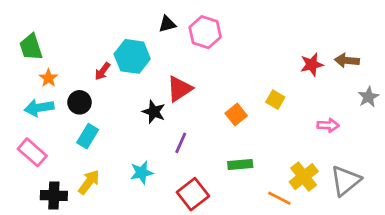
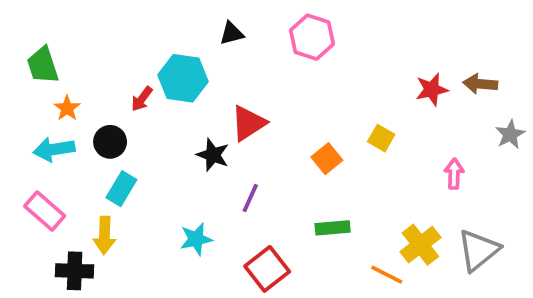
pink hexagon: (205, 32) -> (312, 37), moved
pink arrow: (328, 125) -> (454, 174), turned -90
yellow arrow: (89, 182) -> (104, 235), moved, turned 145

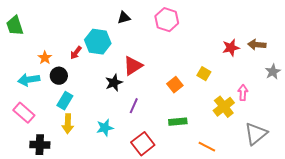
green trapezoid: (43, 65) -> (15, 26), moved
orange star: (67, 108) -> (45, 58), moved
black star: (213, 155) -> (114, 83), turned 30
yellow arrow: (104, 235) -> (68, 124), moved
yellow cross: (420, 245) -> (224, 107), moved

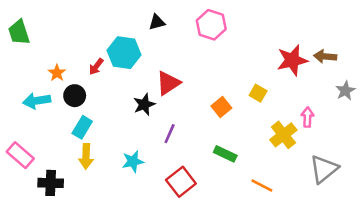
red star: (231, 48) -> (292, 60), size x1.4
pink rectangle: (24, 113) -> (20, 155), moved
green rectangle: (178, 122) -> (225, 154), turned 30

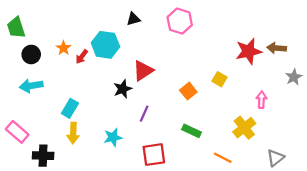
orange star: (57, 73) -> (63, 48), moved
black circle: (75, 96) -> (31, 54), moved
yellow cross: (283, 135) -> (244, 128), moved
gray triangle: (324, 169) -> (275, 158), moved, size x0.7
red square: (181, 182) -> (154, 155), turned 30

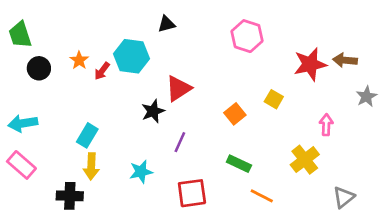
pink hexagon: (180, 21) -> (247, 36), moved
cyan arrow: (31, 86) -> (23, 123), moved
black cross: (43, 156) -> (70, 196), moved
orange line: (223, 158) -> (262, 196), moved

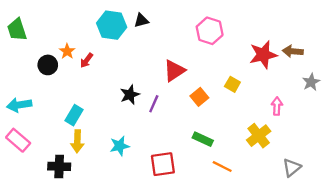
cyan hexagon: (132, 56) -> (112, 25), moved
black circle: (39, 68) -> (48, 65), moved
red triangle: (179, 88) -> (174, 71), moved
purple line: (180, 142) -> (154, 104), moved

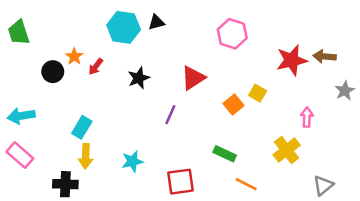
black star: (130, 95) -> (139, 78), moved
orange square: (199, 97) -> (234, 105), moved

